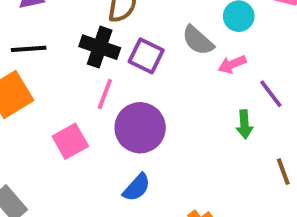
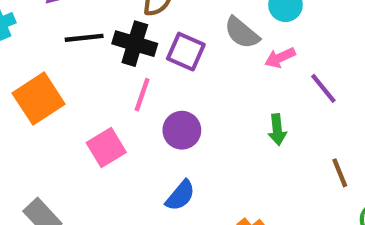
black line: (29, 49) -> (84, 38), moved
green arrow: (245, 124) -> (277, 130), moved
purple circle: (140, 128) -> (182, 130), size x0.7

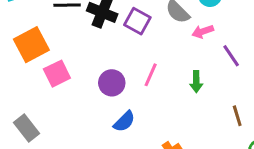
pink line: (142, 95) -> (151, 75), moved
purple circle: (182, 130) -> (112, 83), moved
pink square: (106, 147) -> (57, 74), moved

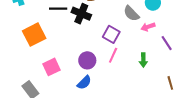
purple square: (137, 21) -> (111, 34), moved
pink square: (57, 74) -> (52, 67), moved
blue semicircle: (124, 121) -> (84, 83), moved

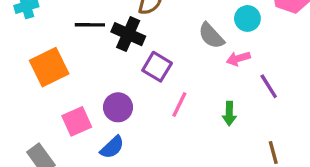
purple square: (111, 34) -> (157, 67), moved
purple circle: (87, 60) -> (118, 107), moved
blue semicircle: (84, 83) -> (112, 147), moved

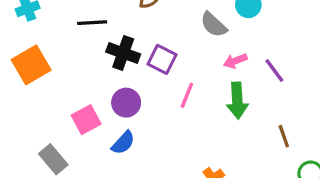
black cross: (128, 34) -> (123, 53), moved
pink arrow: (238, 59) -> (235, 61), moved
orange square: (49, 67) -> (31, 65), moved
green arrow: (229, 113) -> (237, 101), size x1.5

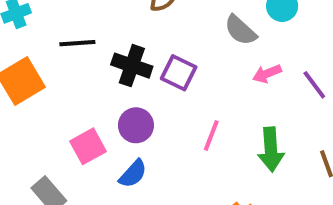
black line: (92, 23) -> (77, 43), moved
pink line: (187, 95) -> (211, 136), moved
green arrow: (237, 101) -> (271, 149), moved

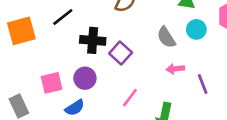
black line: (77, 43) -> (63, 17), turned -50
black cross: (132, 66) -> (93, 40), turned -30

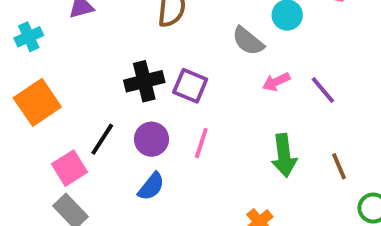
black line: (63, 17) -> (102, 139), moved
pink square: (52, 83) -> (69, 168), moved
pink line: (130, 98) -> (201, 143), moved

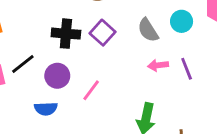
purple square: (190, 86) -> (103, 33), moved
purple line: (323, 90) -> (187, 69), moved
blue semicircle: (151, 186) -> (46, 109), turned 30

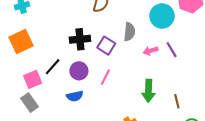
cyan circle: (182, 21) -> (162, 16), size x1.5
gray semicircle: (148, 30) -> (129, 32), moved, turned -132
purple square: (103, 33) -> (106, 46), moved

